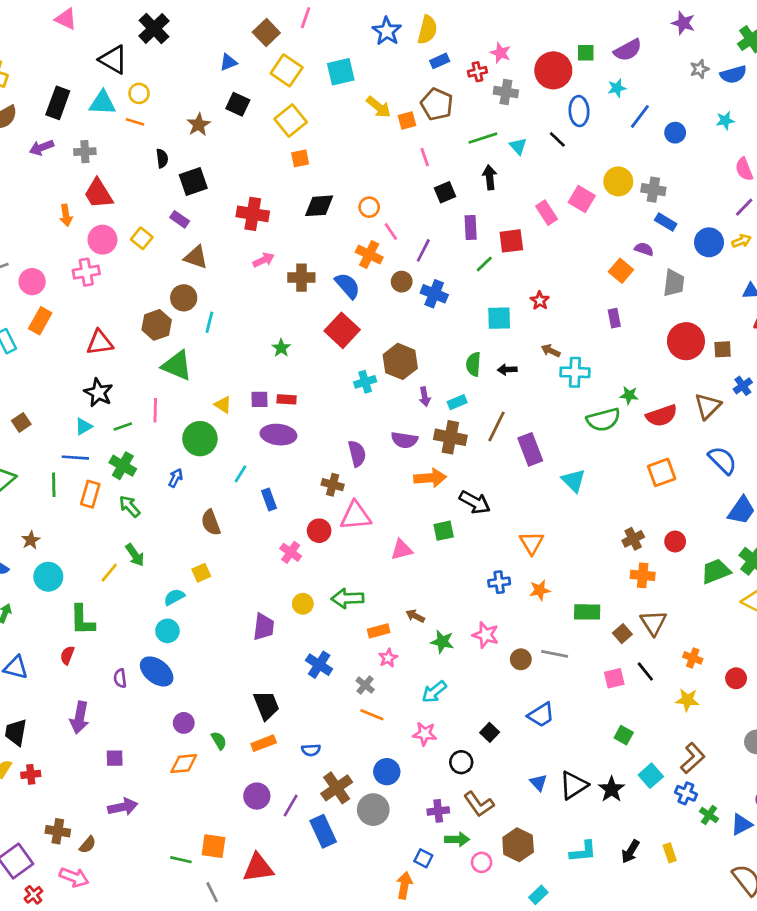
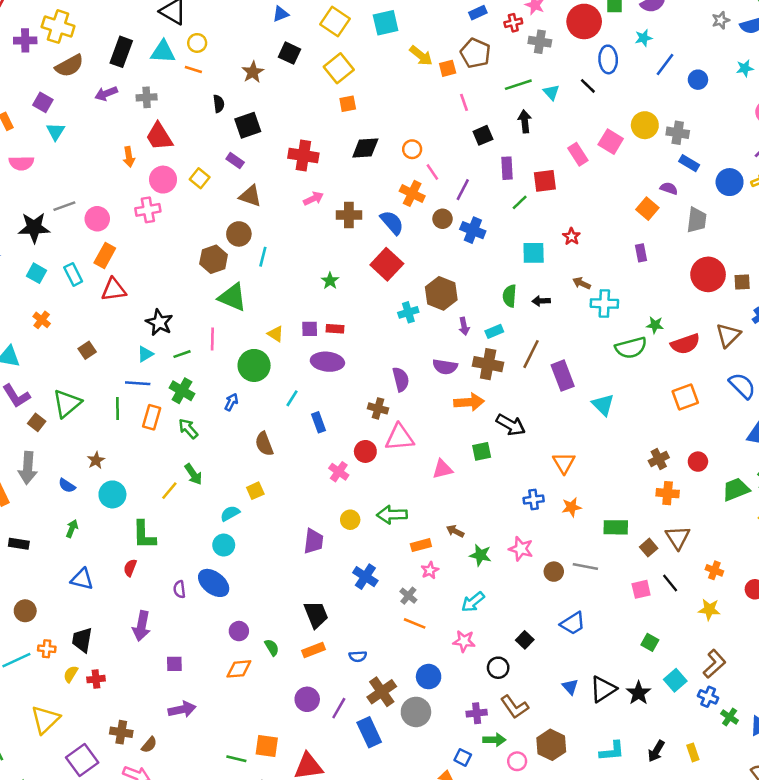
red triangle: (100, 343) -> (114, 290), moved

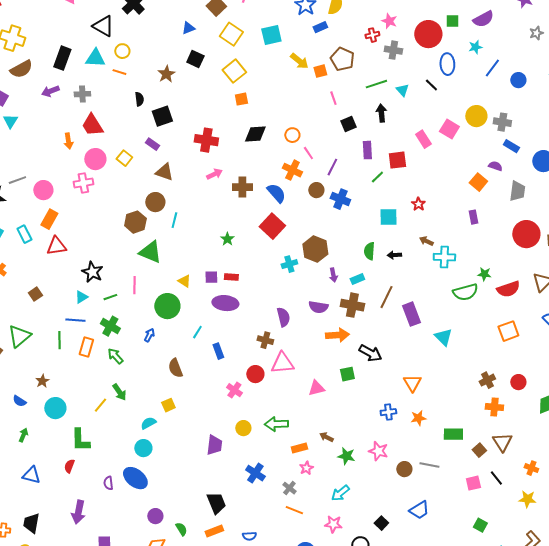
blue rectangle: (478, 13) -> (320, 27), moved

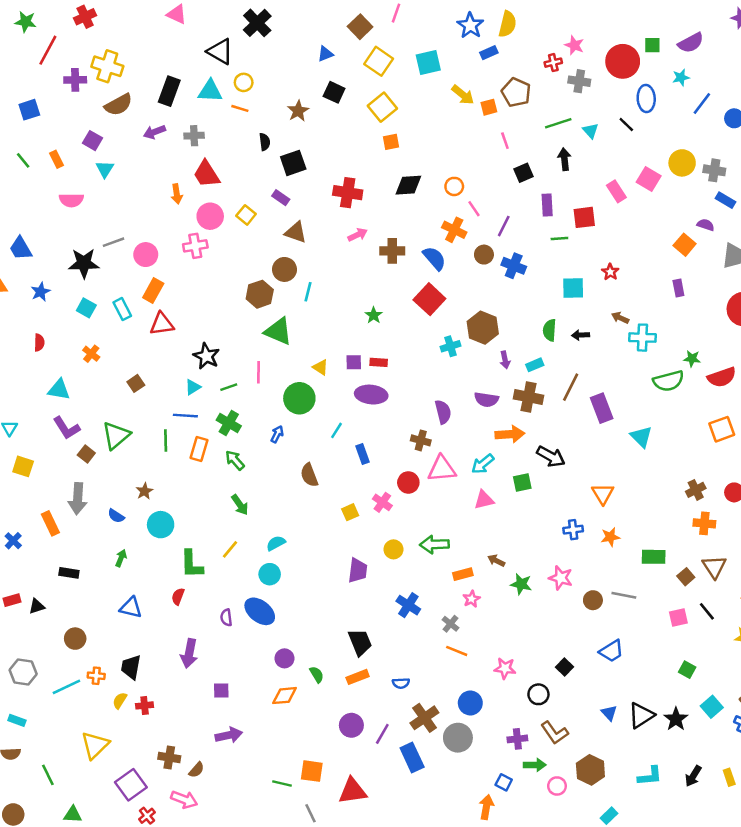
green line: (377, 177) -> (559, 238), turned 40
yellow line: (100, 405) -> (230, 549), moved
yellow square: (168, 405) -> (350, 512), moved
cyan arrow: (340, 493) -> (483, 464), moved

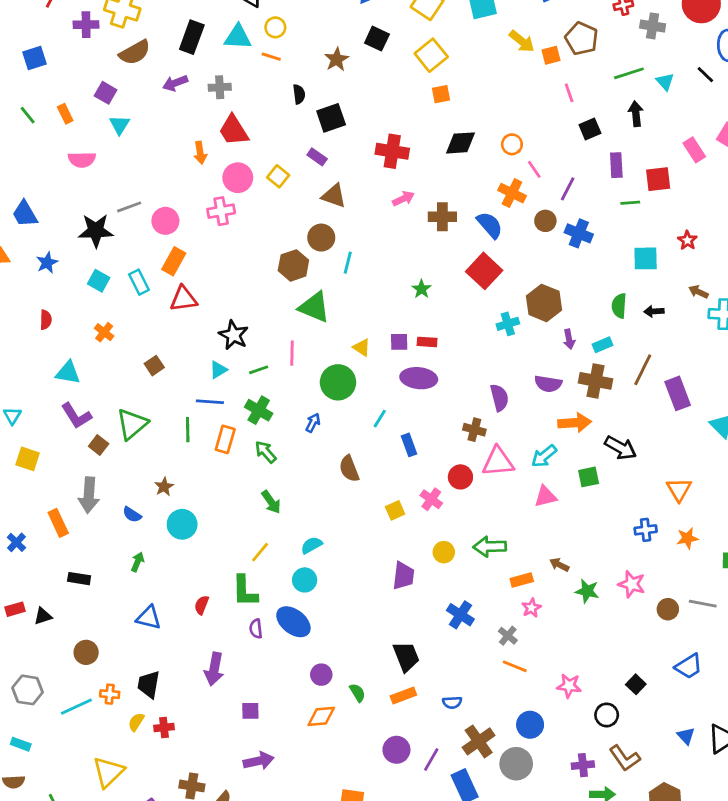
green L-shape: (192, 564) -> (245, 591), moved

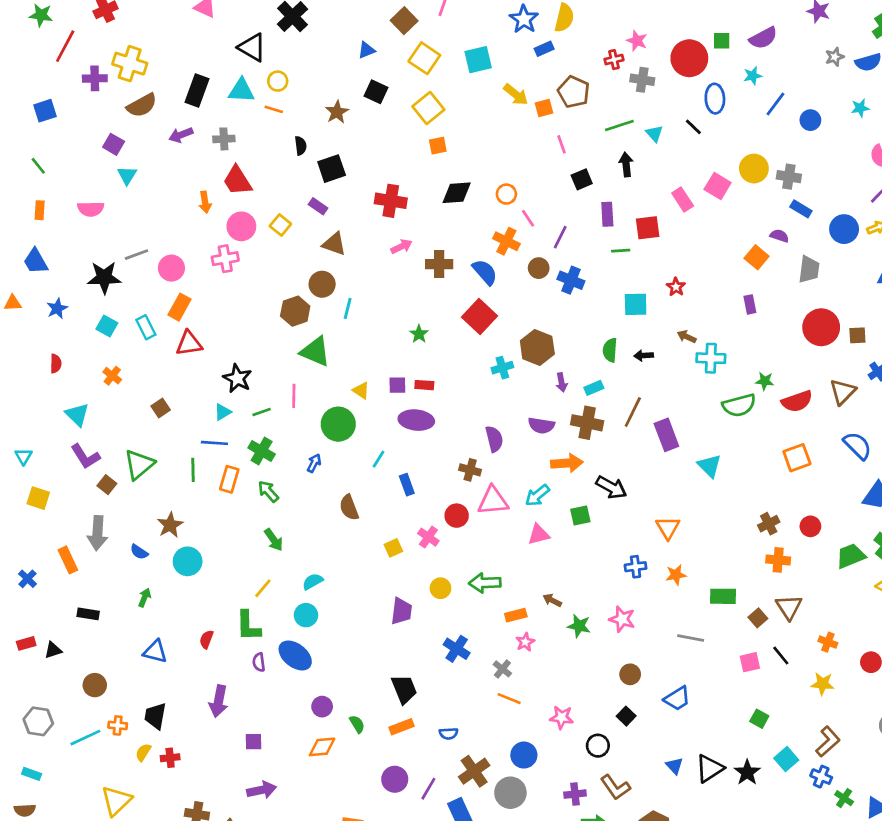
orange rectangle: (65, 114) -> (40, 210), moved, turned 30
cyan triangle: (68, 373) -> (77, 415), turned 35
brown star: (164, 487) -> (170, 525), size x1.4
brown circle: (668, 609) -> (630, 674), moved

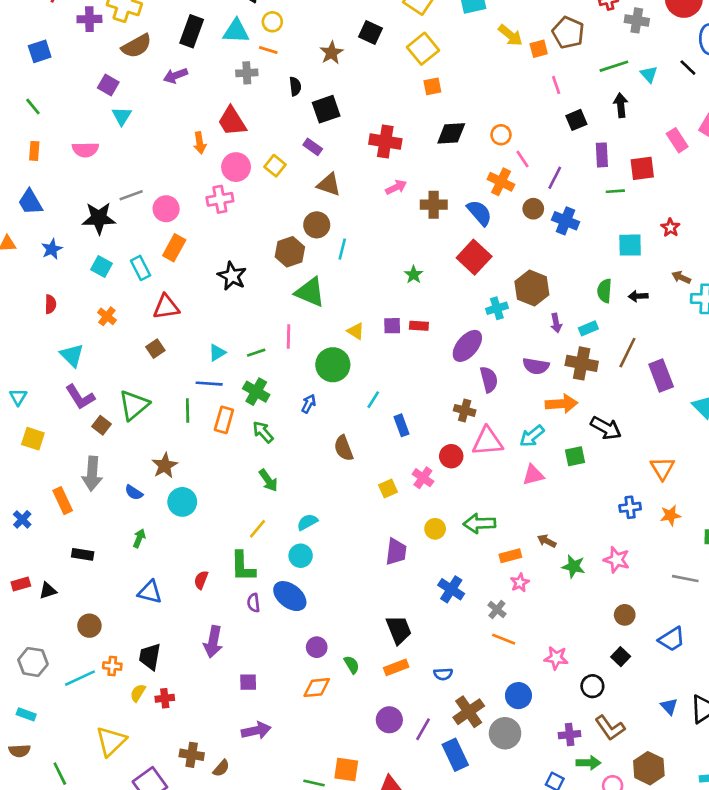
gray cross: (224, 139) -> (247, 73), moved
red triangle: (189, 343) -> (166, 307), moved
black star: (237, 378) -> (232, 276), moved
purple ellipse: (416, 420) -> (467, 346), moved, turned -56

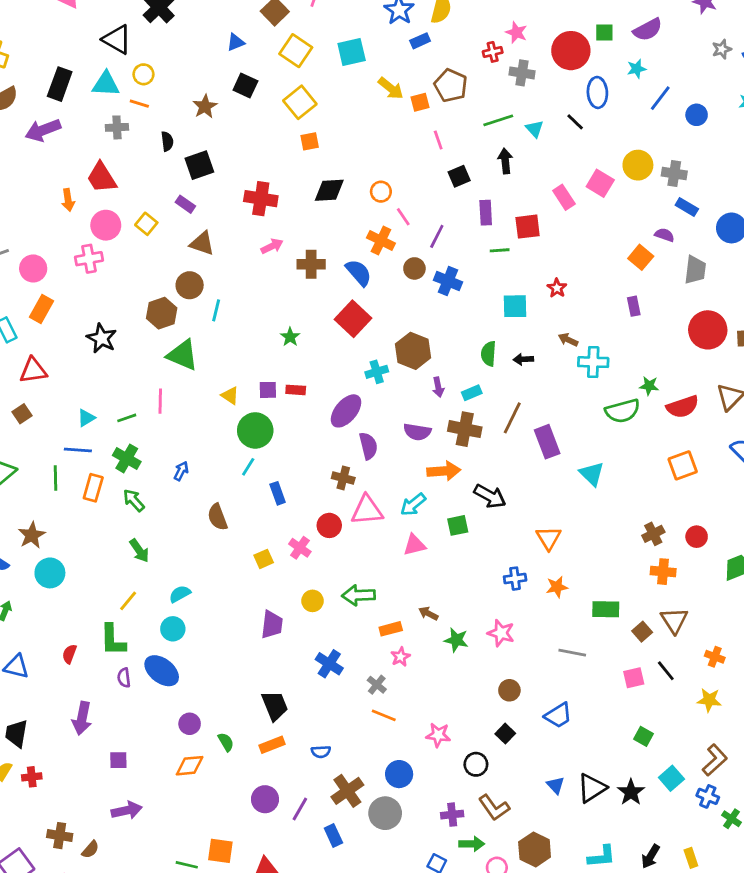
purple arrow: (176, 76) -> (43, 130), size x1.4
green circle: (333, 365) -> (255, 430), moved
blue rectangle: (455, 755) -> (333, 836), size x0.7

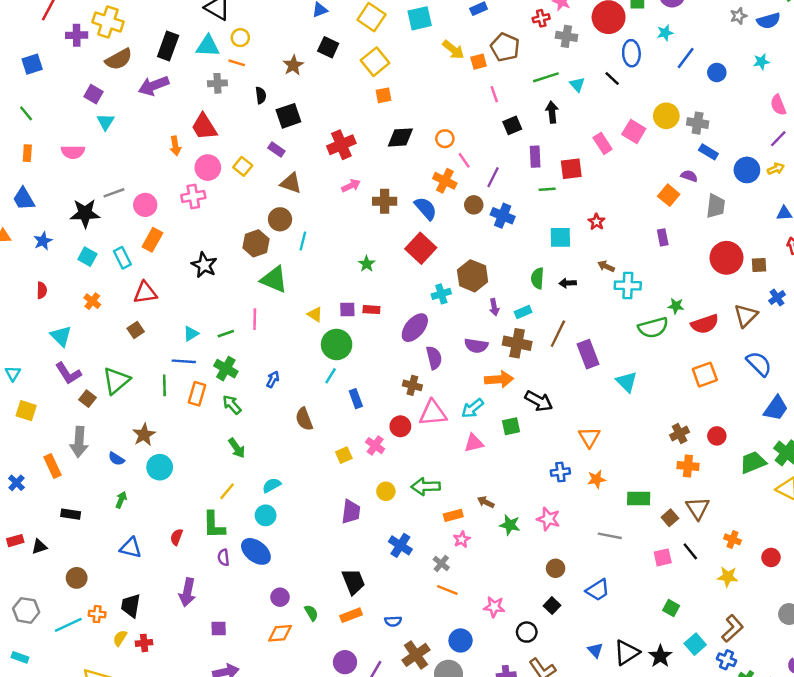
red cross: (261, 199) -> (341, 145), turned -32

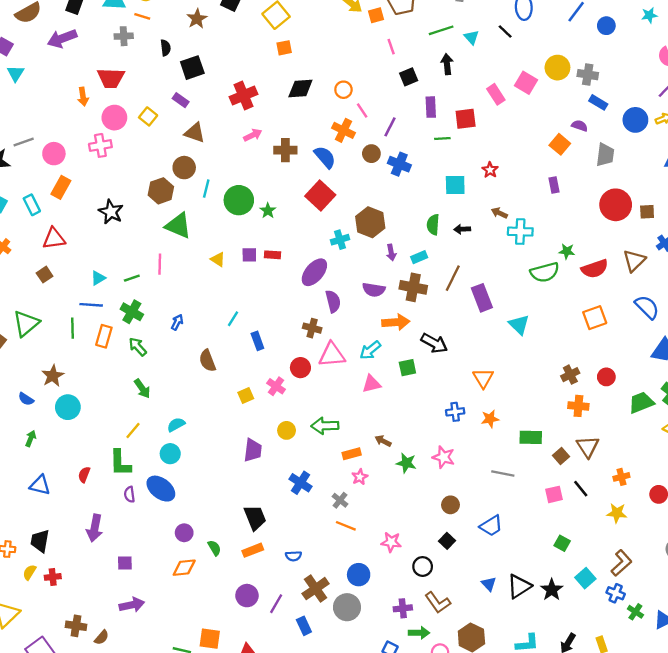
red trapezoid: (204, 127) -> (111, 78), turned -56
green circle: (337, 344) -> (239, 200), moved
orange cross: (732, 539) -> (621, 477), turned -35

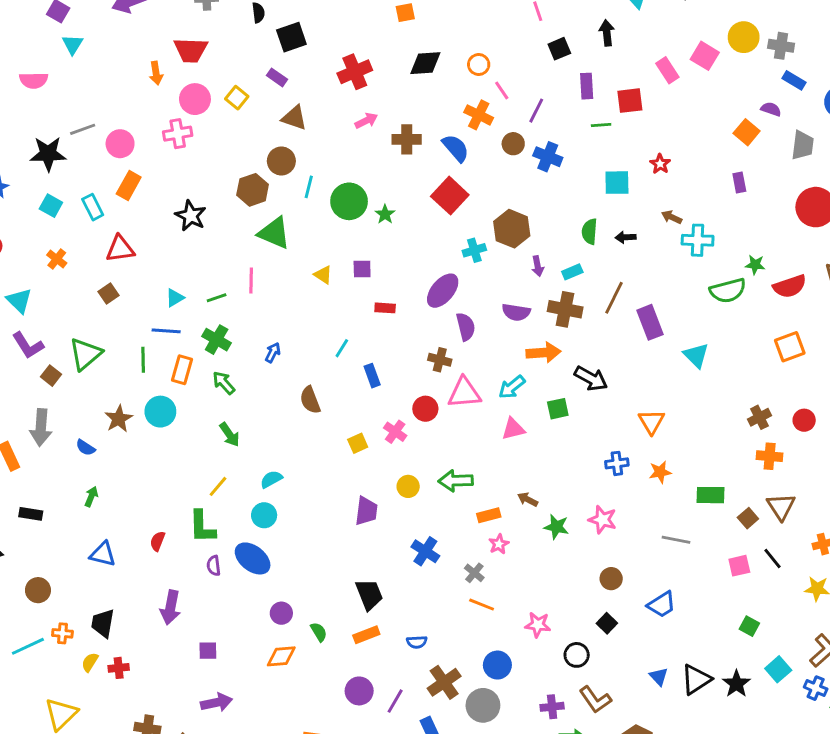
red rectangle: (273, 255) -> (385, 308), moved
cyan circle: (68, 407) -> (160, 412), moved

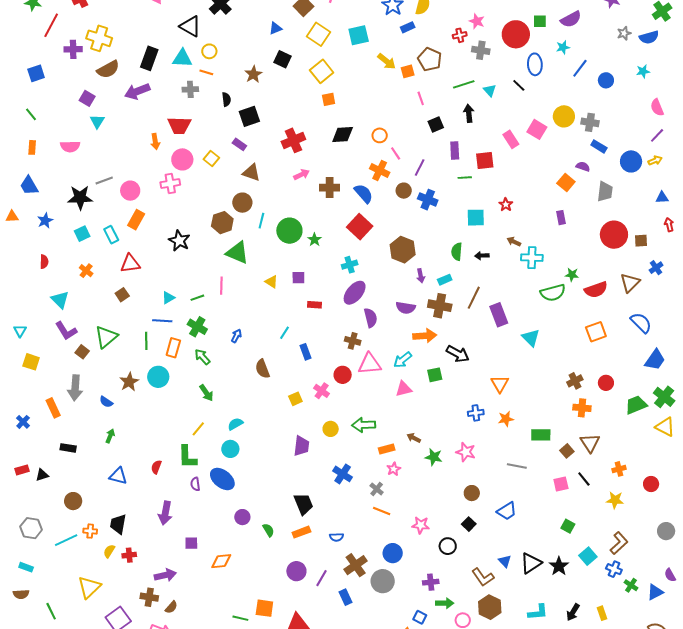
cyan square: (51, 206) -> (82, 234), turned 35
cyan cross: (474, 250) -> (350, 265), moved
orange diamond: (281, 656) -> (221, 561), moved
brown L-shape: (595, 700) -> (483, 577), moved
purple arrow: (217, 702) -> (165, 575), moved

